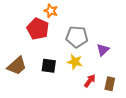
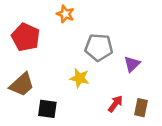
red pentagon: (38, 29) -> (26, 37), moved
yellow star: (75, 62) -> (79, 78), moved
black square: (49, 66) -> (47, 109), moved

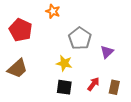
gray pentagon: (99, 47) -> (80, 38), turned 30
black square: (47, 109) -> (64, 87), moved

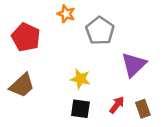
gray pentagon: (80, 38) -> (100, 31), moved
purple triangle: (107, 52) -> (134, 65), size x1.5
brown rectangle: (114, 87) -> (143, 109), turned -32

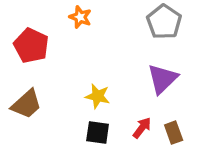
gray pentagon: (100, 31) -> (164, 22), moved

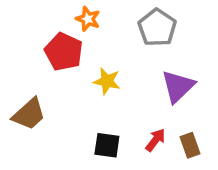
gray pentagon: (164, 22) -> (157, 28), moved
red pentagon: (31, 46) -> (64, 52), moved
yellow star: (98, 96) -> (107, 81), moved

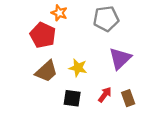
gray pentagon: (157, 28) -> (106, 19), turned 30
yellow star: (107, 81) -> (78, 68), moved
brown trapezoid: (29, 114) -> (46, 71), moved

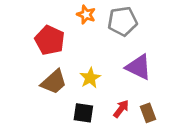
orange star: (59, 13) -> (86, 15), moved
purple triangle: (120, 58) -> (139, 67), turned -50
yellow star: (78, 68) -> (90, 78), turned 30

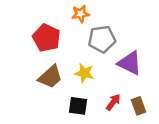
orange star: (86, 15) -> (81, 14), turned -30
gray pentagon: (122, 21) -> (102, 39), moved
yellow star: (90, 78) -> (84, 73), turned -30

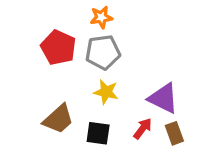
gray pentagon: (102, 39) -> (103, 52), moved
purple triangle: (130, 63) -> (163, 98), moved
brown trapezoid: (50, 77) -> (58, 119), moved

